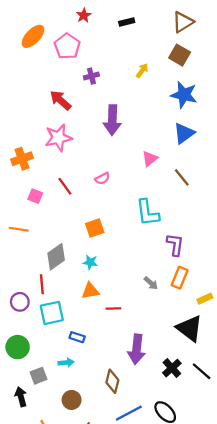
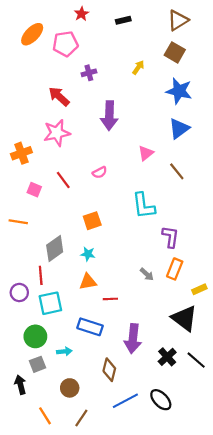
pink pentagon: (67, 46) -> (65, 44), turned 30
blue rectangle: (77, 337) -> (90, 327), moved, size x1.6
green circle: (18, 347) -> (35, 336), moved

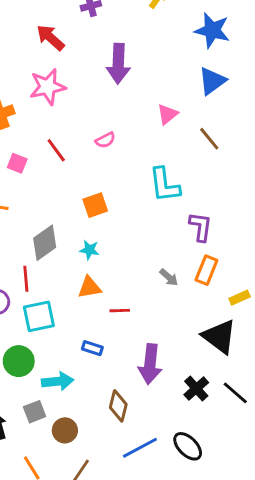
blue rectangle: (90, 327) -> (92, 348), size x0.6
cyan arrow: (64, 351) -> (58, 381), size x1.5
gray square: (38, 364) -> (35, 412), moved

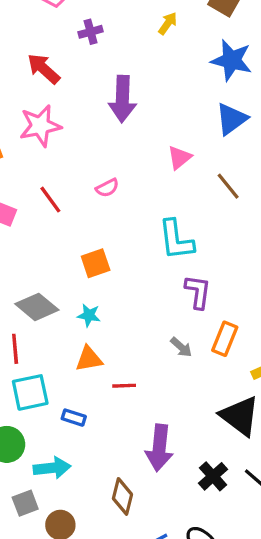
purple L-shape: (201, 227) -> (198, 292), moved
gray diamond: (45, 243) -> (37, 307), turned 75
blue rectangle: (92, 348) -> (74, 418), moved

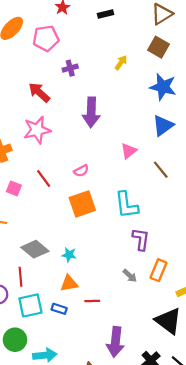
orange square: (96, 263) -> (82, 204), moved, size x1.4
blue rectangle: (74, 418) -> (59, 309), moved

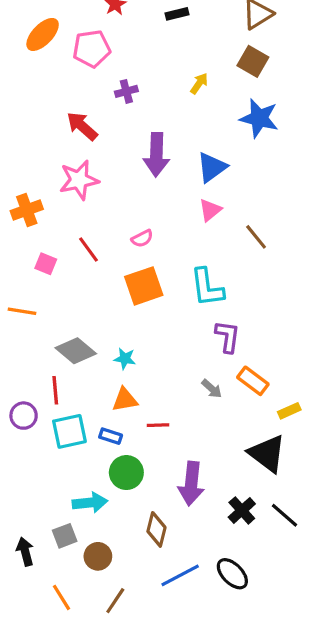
blue triangle: (163, 126) -> (212, 167), moved
orange rectangle: (159, 270) -> (253, 381), turned -75
green circle: (15, 340) -> (126, 473), moved

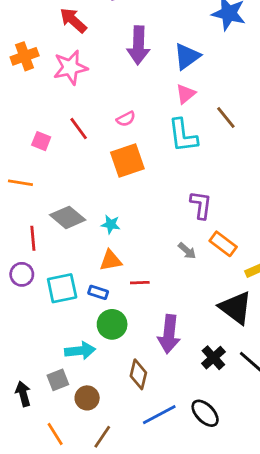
orange cross: (27, 210) -> (25, 56), moved
cyan L-shape: (207, 287) -> (183, 136), moved
red line: (55, 390) -> (33, 238), moved

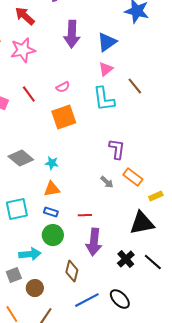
red line: (140, 283) -> (85, 215), moved
blue rectangle: (98, 292) -> (51, 212), moved
black triangle: (236, 308) -> (142, 223), turned -48

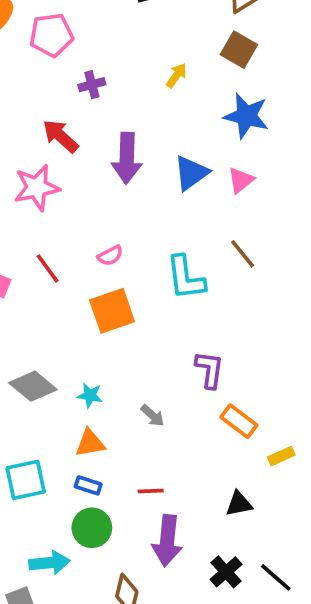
red arrow: (25, 16) -> (61, 136), moved
pink triangle: (106, 69) -> (241, 180), moved
gray arrow: (107, 182) -> (153, 416), moved
black triangle: (142, 223) -> (239, 504), moved, size x0.6

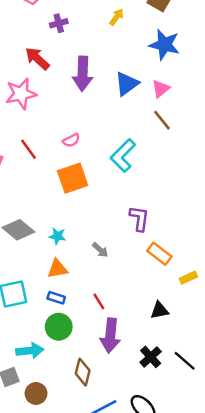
brown line: (243, 254) -> (162, 120), moved
cyan L-shape: (186, 278) -> (123, 155), turned 52
red line: (151, 491) -> (99, 302), turned 60

